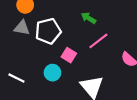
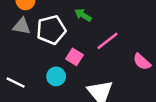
green arrow: (89, 18) -> (83, 15), moved

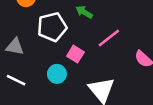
gray triangle: (22, 26) -> (15, 47), moved

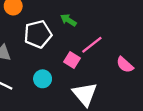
pink square: (75, 54) -> (72, 60), moved

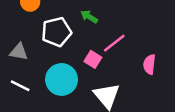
pink semicircle: (125, 65) -> (149, 64), turned 54
cyan circle: (43, 79) -> (62, 79), size x1.6

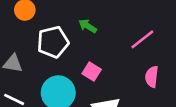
pink line: (114, 43) -> (142, 39), moved

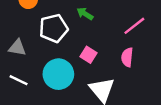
pink semicircle: (152, 77) -> (127, 57), moved

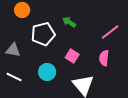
cyan circle: (58, 74) -> (47, 72), size x0.7

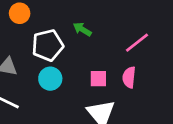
pink square: (72, 56) -> (98, 79), moved, turned -32
cyan circle: (47, 72) -> (50, 79), moved

